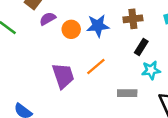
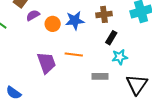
orange line: (96, 66) -> (74, 55), turned 48

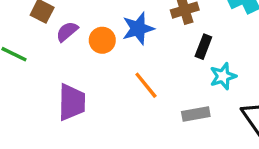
orange line: (74, 55) -> (146, 85), turned 54
purple trapezoid: (46, 63) -> (72, 102), moved, turned 30

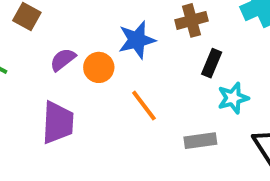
purple semicircle: (67, 32) -> (63, 60), moved
orange circle: (102, 40) -> (99, 67), moved

